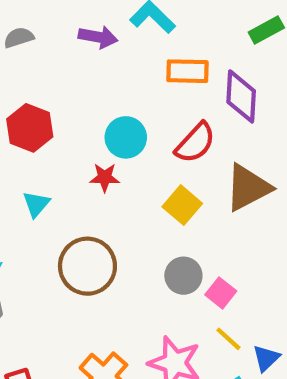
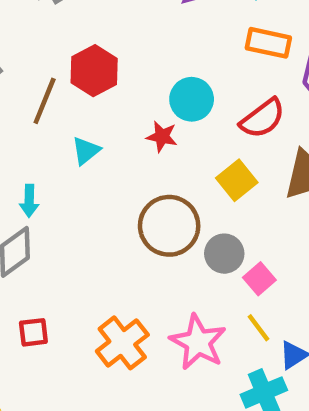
brown circle: (87, 266) -> (169, 226), moved

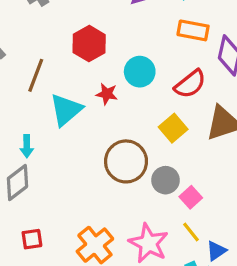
red hexagon: (94, 71) -> (89, 44), moved
red star: (162, 137) -> (107, 94), moved
cyan triangle: (86, 151) -> (66, 110), size x1.6

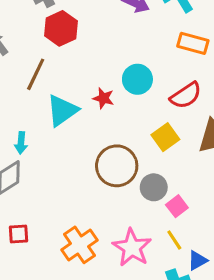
red hexagon: (89, 44) -> (61, 28), moved

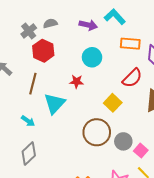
cyan circle: (137, 79) -> (92, 57), moved
red star: (103, 98) -> (76, 82), moved
yellow square: (165, 137) -> (113, 103), moved
cyan arrow: (21, 143) -> (28, 121), moved, turned -48

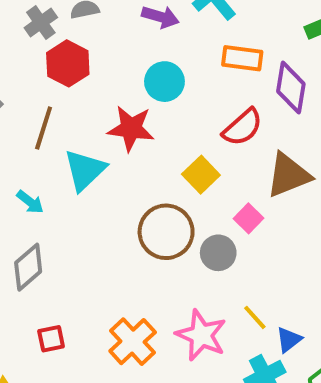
red star: (76, 82) -> (131, 128), size x1.6
pink square: (141, 151) -> (248, 218), moved

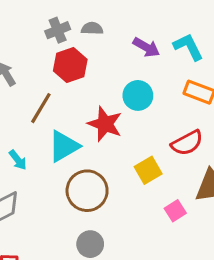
brown circle: (166, 232) -> (87, 191), moved
gray circle: (218, 253) -> (90, 244), moved

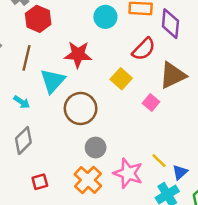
cyan circle: (138, 95) -> (105, 17), moved

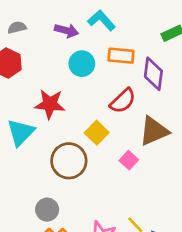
brown circle: (81, 108) -> (69, 161), moved
gray circle: (96, 148) -> (47, 210), moved

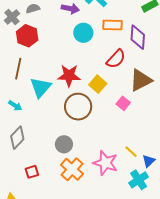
red star: (50, 104) -> (69, 76), moved

